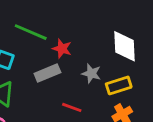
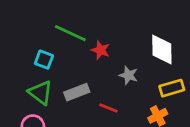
gray rectangle: (47, 73) -> (77, 92), moved
yellow rectangle: (119, 85) -> (172, 88), moved

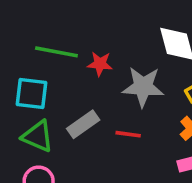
cyan square: (44, 60) -> (32, 94), size x1.4
gray star: (129, 75) -> (143, 87), size x1.6

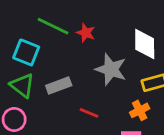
red star: (100, 64) -> (86, 33), moved
red line: (128, 134) -> (89, 113), moved

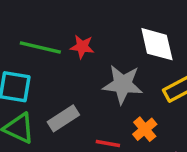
orange cross: (140, 110) -> (145, 129), moved

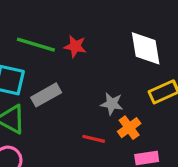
gray star: (123, 84) -> (112, 104), moved, size x0.6
gray rectangle: (63, 118) -> (46, 95), moved

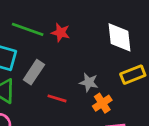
gray rectangle: (46, 95) -> (34, 72), turned -30
red line: (94, 139) -> (57, 98), moved

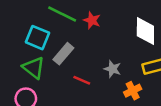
orange cross: (102, 103) -> (133, 91), moved

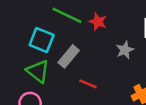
gray star: (112, 69) -> (125, 50), moved, turned 30

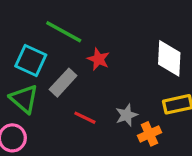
red star: (98, 22) -> (98, 59), moved
gray star: (125, 50) -> (126, 115), moved

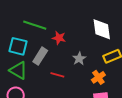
gray star: (126, 115) -> (79, 59), moved

